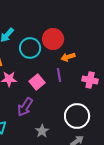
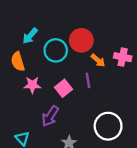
orange arrow: (68, 57) -> (98, 60), turned -120
pink cross: (90, 80) -> (123, 57), moved

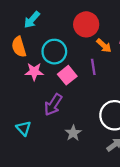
cyan circle: (56, 50) -> (54, 52), moved

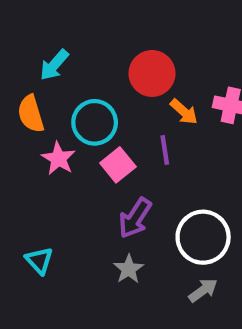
pink star: (34, 72) -> (58, 159), turned 30
purple arrow: (53, 105) -> (135, 218), moved

